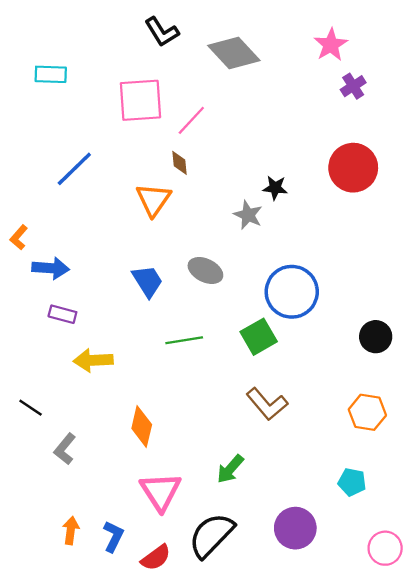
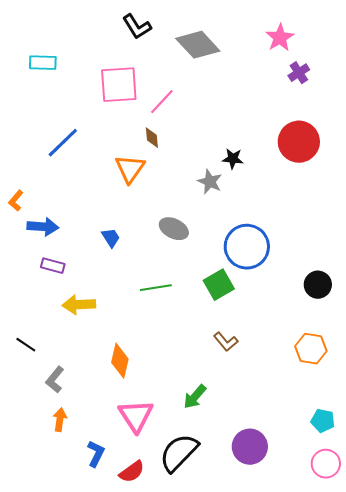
blue trapezoid: (148, 281) -> (111, 238), moved, size x0.7
brown L-shape: (267, 404) -> (226, 342), size x0.7
cyan pentagon: (352, 482) -> (323, 421), moved
orange arrow: (71, 530) -> (60, 420), moved

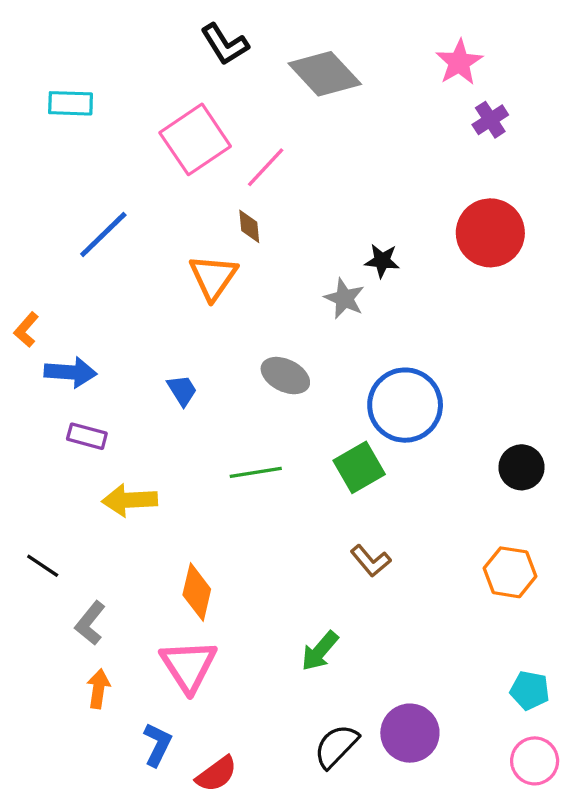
pink square: (119, 85) -> (195, 139), turned -30
pink triangle: (136, 416) -> (189, 666), moved
black semicircle: (179, 453) -> (336, 746), moved, size x0.7

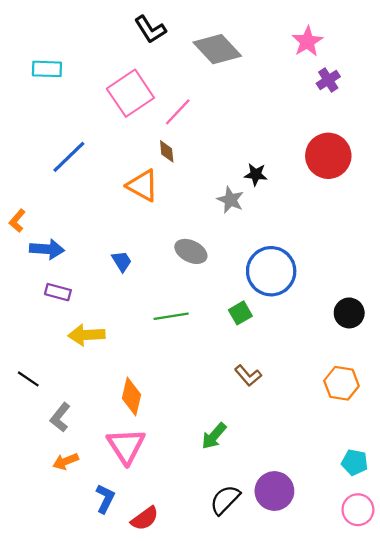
orange triangle: (213, 277) -> (143, 185), turned -36
green square: (359, 467) -> (240, 313), size x0.7
orange arrow: (98, 689) -> (66, 461), turned -120

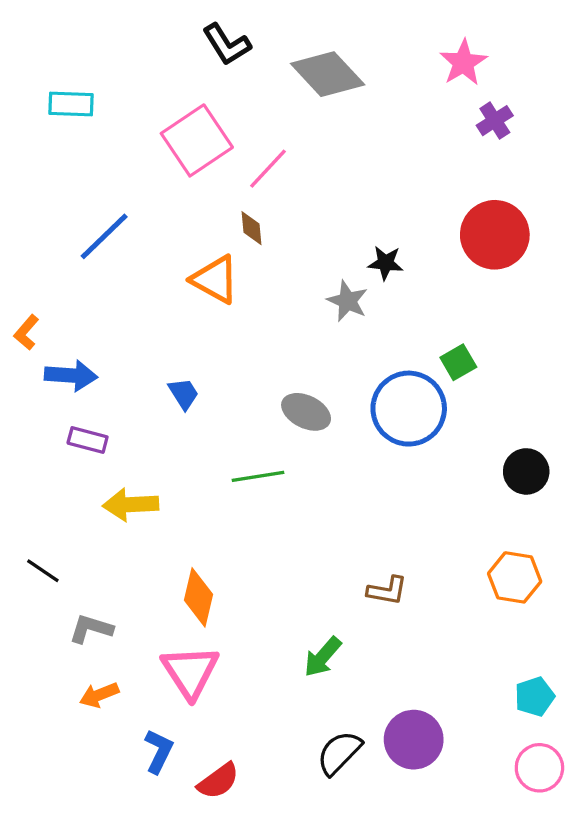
gray ellipse: (191, 251) -> (306, 412), moved
green square: (240, 313) -> (458, 362), moved
brown L-shape: (248, 376) -> (387, 591), moved, turned -40
gray L-shape: (60, 417) -> (91, 629), turned 68
cyan pentagon: (355, 462) -> (534, 697), turned -30

